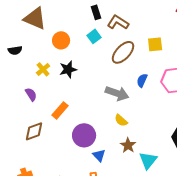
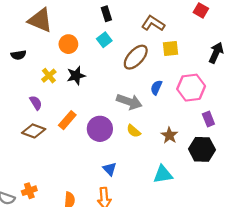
brown L-shape: (118, 22) -> (153, 23), moved
brown diamond: (34, 131) -> (34, 131), moved, turned 40
purple circle: (84, 135) -> (100, 129), moved
brown star: (128, 145) -> (169, 135), moved
cyan triangle: (148, 160) -> (163, 174), turned 42

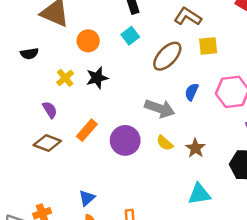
brown star: (169, 135) -> (195, 148), moved
blue triangle: (110, 169) -> (87, 198), moved, turned 32

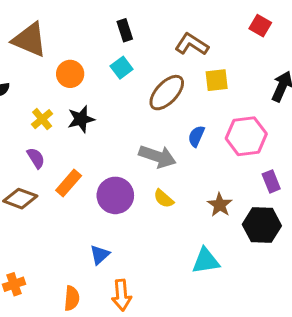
purple semicircle: (50, 110) -> (36, 158), moved
brown star: (195, 148) -> (220, 205), moved
blue triangle: (87, 198) -> (100, 255), moved

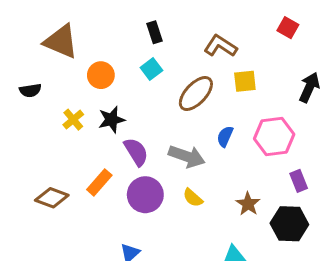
purple semicircle: (36, 158) -> (136, 152), moved, size x1.4

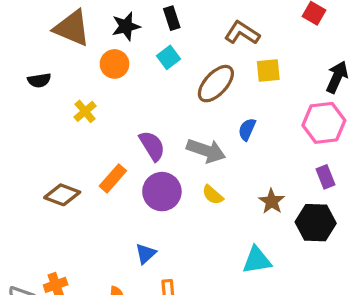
black star: (112, 120) -> (126, 26), moved
pink hexagon: (274, 136) -> (324, 123), moved

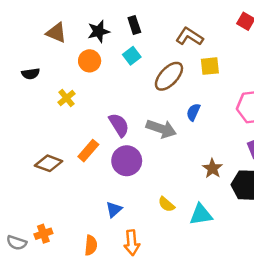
brown triangle: (72, 28) -> (56, 33), size x0.7
yellow semicircle: (213, 195) -> (166, 204), moved

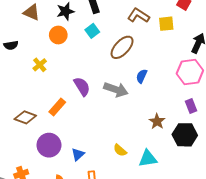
yellow square: (210, 66) -> (166, 24), moved
purple circle: (127, 161) -> (49, 145), moved

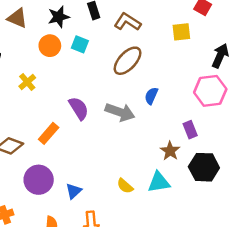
brown L-shape: (139, 15) -> (128, 22), moved
cyan square: (92, 31) -> (80, 44), moved, turned -32
purple rectangle: (191, 106) -> (190, 130), moved
cyan triangle: (148, 158) -> (159, 182), moved

